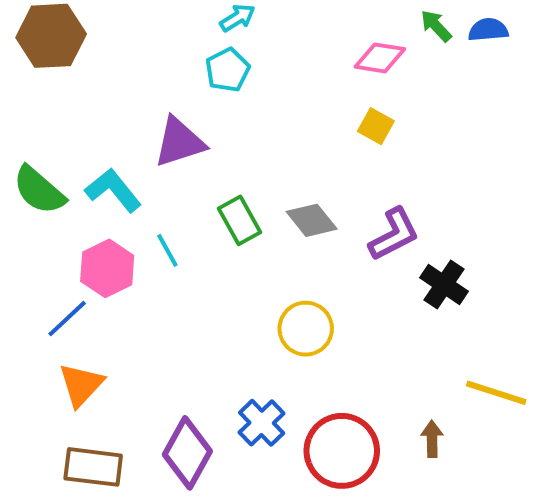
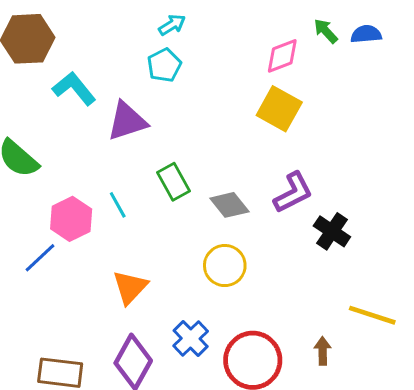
pink diamond: (380, 58) -> (282, 56), turned -30
yellow square: (376, 126) -> (279, 109), size x1.6
cyan L-shape: (113, 190) -> (74, 89), moved
gray diamond: (312, 220) -> (229, 205), moved
orange triangle: (81, 385) -> (130, 287), moved

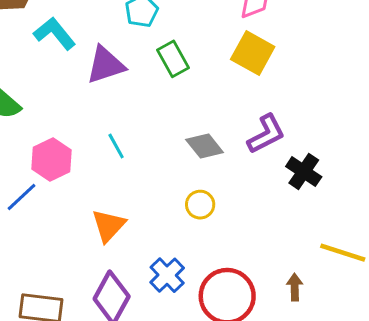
green rectangle: (174, 182) -> (173, 59), moved
cyan line: (118, 205) -> (116, 146), moved
yellow circle: (225, 266) -> (200, 205), size x0.7

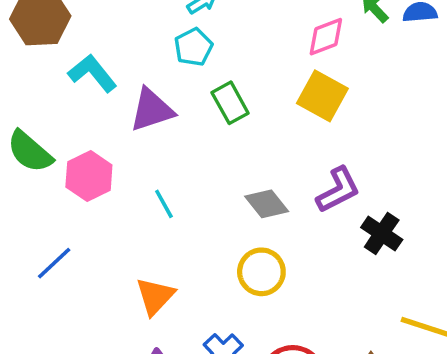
pink hexagon: (51, 160) -> (89, 176), moved
yellow circle: (200, 205) -> (261, 272), size x1.4

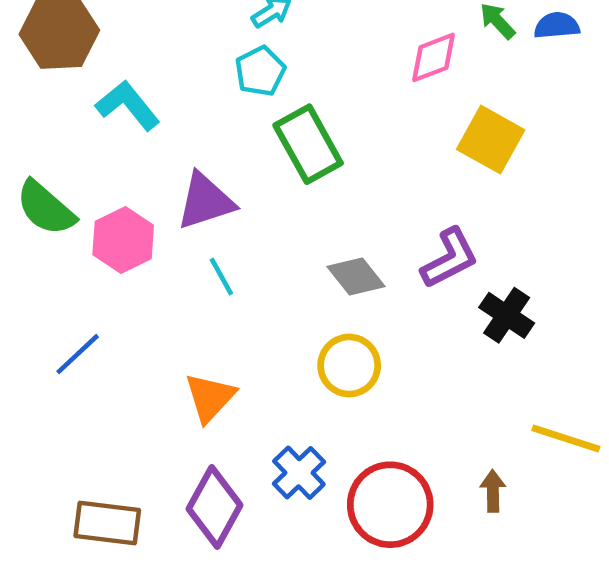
yellow square: (322, 96) -> (491, 140), moved
green rectangle: (230, 103) -> (308, 144), size x1.4
purple triangle: (152, 110) -> (205, 201), moved

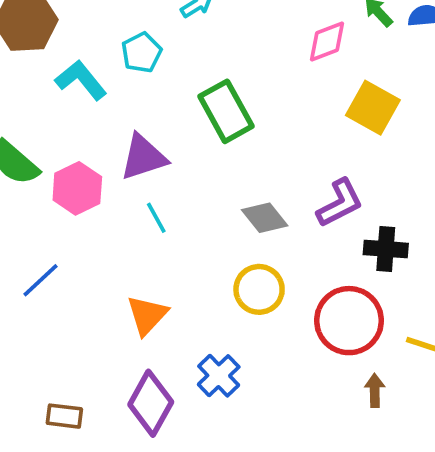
cyan pentagon: (260, 71) -> (142, 53), moved
black cross: (507, 315) -> (386, 249), turned -30
red circle: (390, 505) -> (349, 321), moved
brown rectangle: (107, 523) -> (64, 416), size x0.7

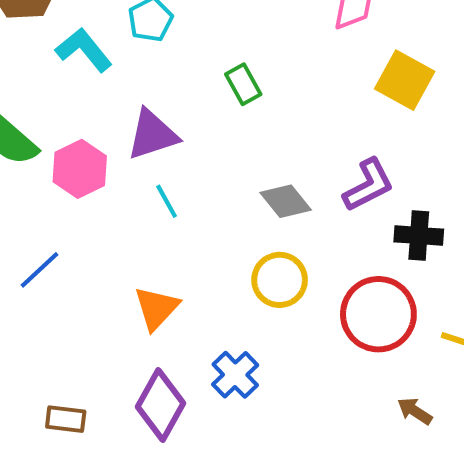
green rectangle: (226, 111) -> (243, 84), size x0.6
brown arrow: (375, 390) -> (415, 411), moved, turned -56

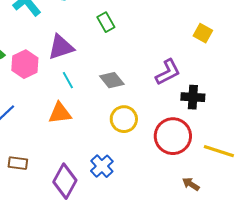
yellow square: (405, 80) -> (203, 33), moved, size x0.7
gray diamond: (286, 201) -> (112, 80), moved
orange triangle: (156, 308) -> (60, 113), moved, turned 40
brown rectangle: (66, 419) -> (18, 163), moved

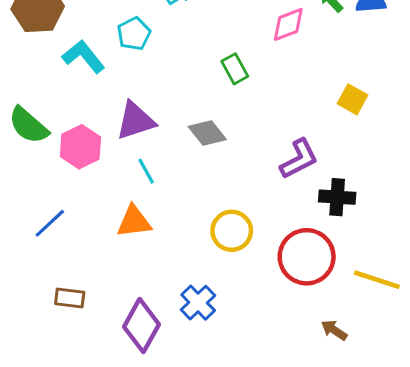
green rectangle: (106, 22) -> (235, 69), moved
gray diamond: (112, 80) -> (207, 133), moved

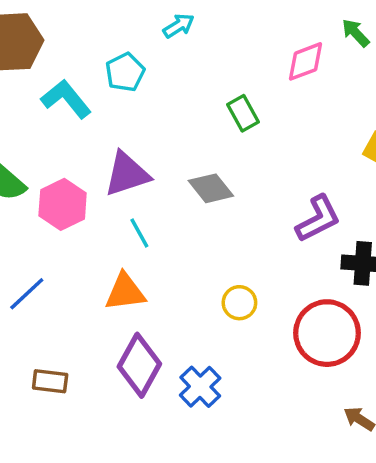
yellow circle: (232, 231) -> (239, 303), size x0.7
purple diamond: (142, 326) -> (139, 365), moved

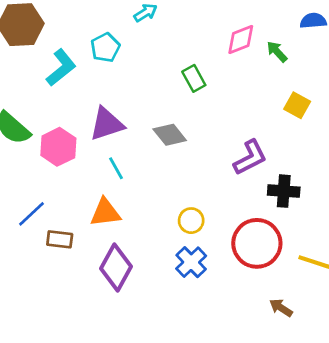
green arrow: (356, 33) -> (277, 52), moved
cyan L-shape: (66, 99) -> (61, 68), turned 90
brown rectangle: (50, 381) -> (60, 239), moved
blue cross: (200, 387) -> (191, 262), moved

